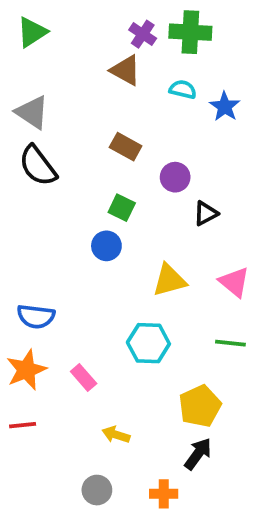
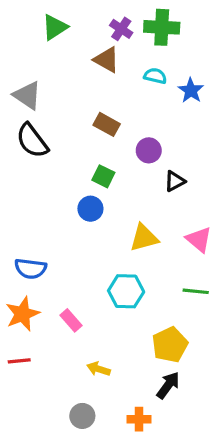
green triangle: (32, 32) -> (55, 27), moved

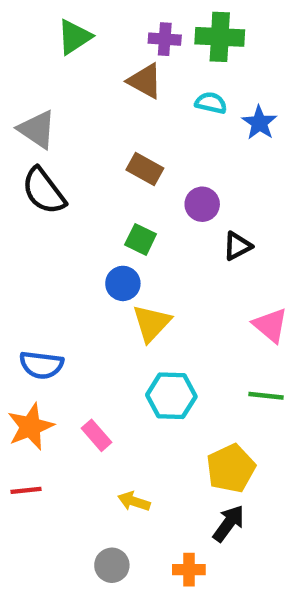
purple cross: (121, 29) -> (165, 39), turned -30
yellow triangle: (144, 238) -> (152, 323), moved, turned -32

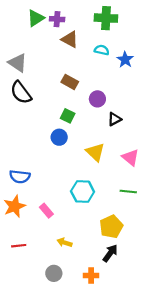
purple cross: (165, 39) -> (57, 19), moved
yellow triangle: (152, 323) -> (95, 152), moved, turned -30
red line: (26, 490) -> (19, 246), moved

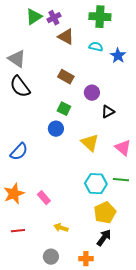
purple cross: (57, 19) -> (54, 18), turned -32
blue semicircle: (20, 177) -> (19, 152), moved, turned -54
cyan hexagon: (83, 191) -> (96, 184), moved

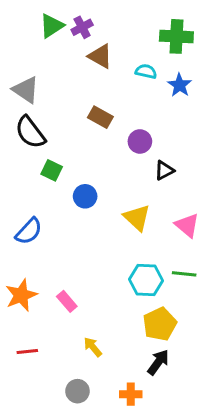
green cross: (100, 17) -> (176, 36), moved
green square: (64, 109) -> (52, 170), moved
yellow arrow: (61, 228) -> (93, 347), turned 32

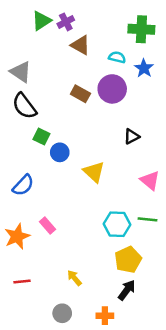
purple circle: (140, 141) -> (112, 89), moved, size x1.5
blue circle: (85, 196) -> (60, 152), moved
yellow triangle: (137, 218) -> (94, 172), moved
pink rectangle: (67, 301) -> (48, 225), moved

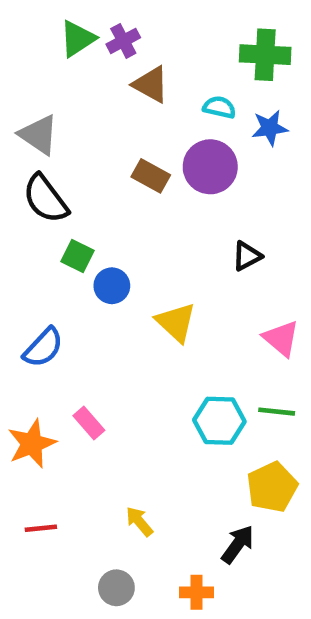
blue star: (144, 68) -> (270, 128), turned 30
yellow pentagon: (128, 260) -> (272, 487), moved

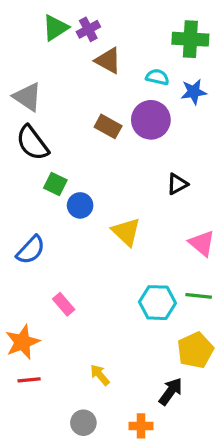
orange star: (32, 444) -> (22, 342), moved

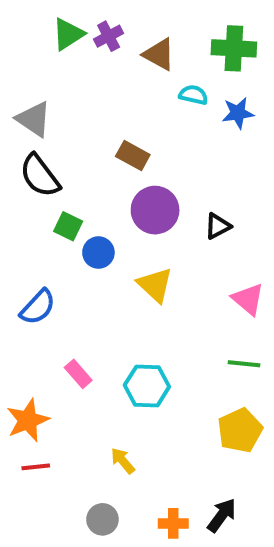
brown triangle: (108, 61) -> (159, 54), moved
purple circle: (151, 120) -> (155, 210), moved
cyan hexagon: (157, 303) -> (147, 386), moved
black arrow: (171, 391) -> (222, 515), moved

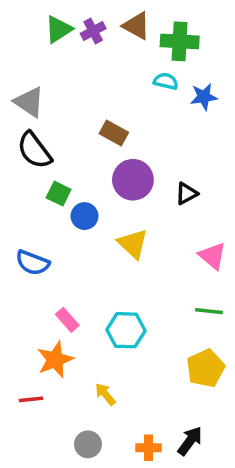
green cross: (234, 48) -> (180, 41), moved
brown triangle: (159, 54) -> (136, 26), moved
blue semicircle: (38, 307) -> (33, 263), turned 68
orange star: (28, 420) -> (55, 360), moved

